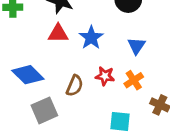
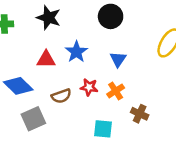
red triangle: (58, 33) -> (46, 59), moved
brown semicircle: (75, 86) -> (61, 96), turned 48

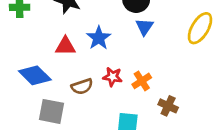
blue triangle: (118, 59) -> (144, 27), moved
gray square: (33, 119) -> (51, 111), turned 35

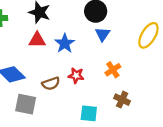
red triangle: (65, 46) -> (37, 40), moved
orange cross: (142, 81) -> (113, 70), moved

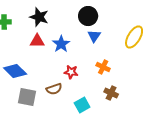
orange cross: (113, 70) -> (103, 67), turned -32
brown semicircle: (51, 84) -> (54, 89), moved
cyan square: (89, 113) -> (82, 105), turned -35

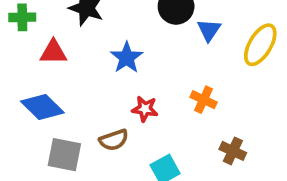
blue triangle: (94, 36) -> (209, 30), moved
red triangle: (37, 41) -> (53, 52), moved
brown cross: (111, 93) -> (233, 151), moved

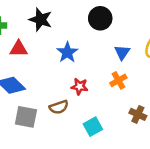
blue triangle: (209, 30) -> (122, 52), moved
orange cross: (204, 100) -> (118, 80), turned 35

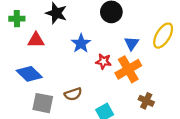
orange cross: (118, 80) -> (128, 69), size x1.6
red star: (80, 86) -> (103, 61), moved

